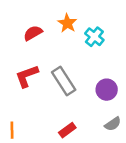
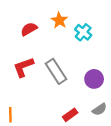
red rectangle: (67, 130) -> (70, 115), moved

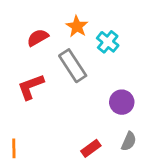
gray rectangle: (56, 71) -> (73, 66), moved
gray semicircle: (99, 109) -> (129, 141), turned -32

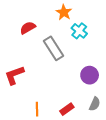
orange star: (77, 26) -> (64, 12), moved
red L-shape: (31, 87) -> (14, 75), moved
orange line: (14, 148) -> (37, 109), moved

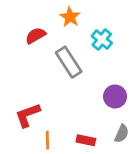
orange star: (64, 12) -> (70, 17), moved
red L-shape: (14, 75) -> (28, 115), moved
red rectangle: (67, 109) -> (86, 140), turned 48

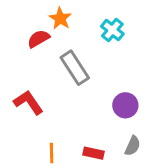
orange star: (70, 17) -> (60, 18), moved
cyan cross: (102, 40) -> (112, 30), moved
red L-shape: (28, 115) -> (28, 102), moved, turned 76

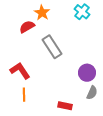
cyan cross: (112, 30) -> (82, 12), moved
gray semicircle: (133, 146) -> (92, 93), moved
orange line: (52, 153) -> (24, 95), moved

